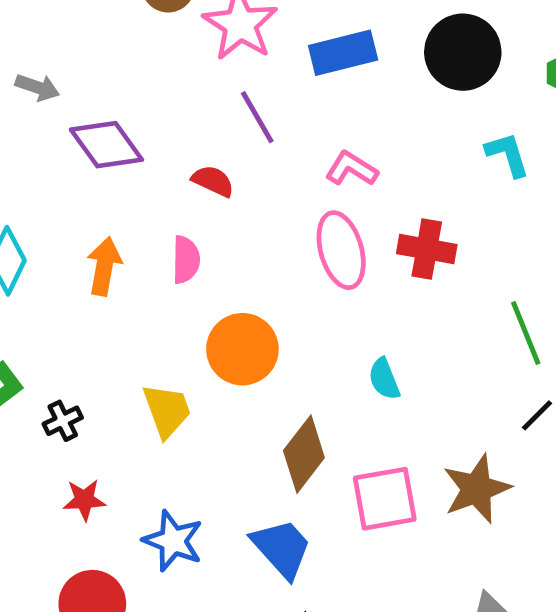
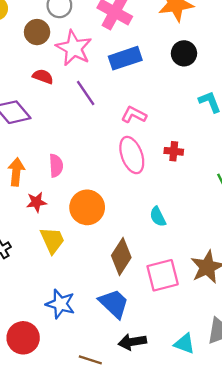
black circle: (463, 52) -> (184, 53), size x0.7
red semicircle: (213, 181) -> (43, 77), moved
red cross: (427, 249) -> (174, 151), size x0.7
red star: (84, 500) -> (36, 202), moved

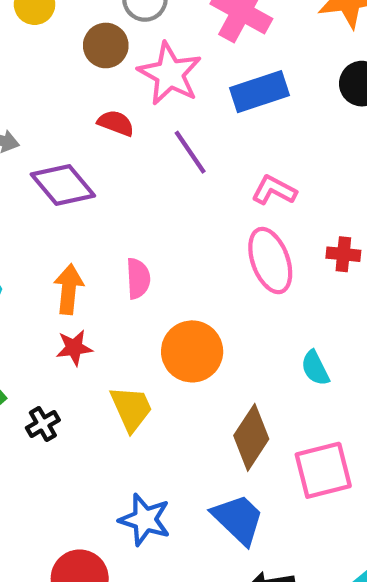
red star: (36, 202) -> (74, 348), moved

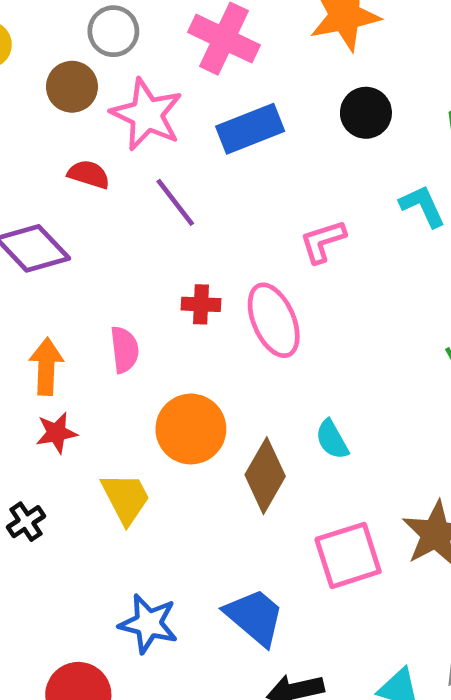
pink L-shape: (274, 190) -> (323, 241), moved, turned -42
red cross: (343, 254) -> (201, 304), moved
brown diamond: (251, 437) -> (265, 476), moved

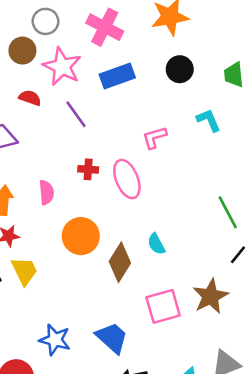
yellow trapezoid: (126, 498) -> (24, 271), moved

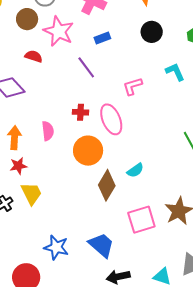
blue rectangle: (117, 76) -> (102, 38), size x0.6
purple line: (76, 114) -> (86, 67), moved
orange circle: (81, 236) -> (88, 151), moved
cyan semicircle: (156, 244) -> (135, 170), turned -96

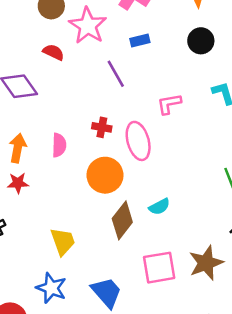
yellow trapezoid: (31, 193) -> (63, 241), moved

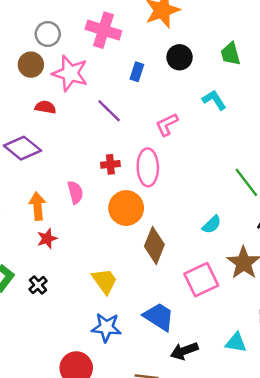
blue rectangle: (140, 41) -> (137, 72), moved, turned -42
pink ellipse: (138, 141) -> (148, 167), turned 30
cyan semicircle: (159, 207) -> (212, 225), moved

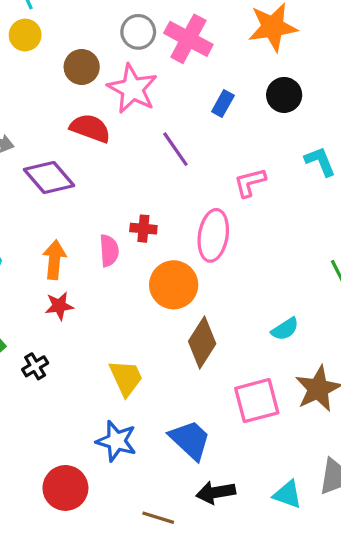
gray circle: (48, 34) -> (138, 32), moved
red semicircle: (45, 107) -> (90, 128), size x1.4
red cross: (110, 164) -> (143, 229), moved

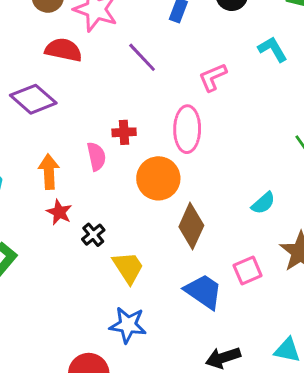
red star: (59, 306) -> (59, 212), turned -30
black cross: (35, 366) -> (93, 235), moved
pink square: (257, 401) -> (248, 271), size x0.7
blue trapezoid: (190, 440) -> (203, 291), moved

